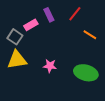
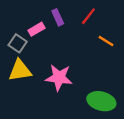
pink star: (50, 66) -> (59, 78), size x1.6
green ellipse: (86, 73) -> (101, 101), moved

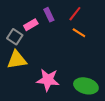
orange line: (106, 41) -> (79, 33), moved
pink star: (59, 78) -> (48, 80), moved

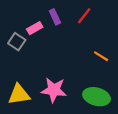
orange line: (79, 33) -> (101, 56), moved
yellow triangle: (17, 60) -> (19, 94), moved

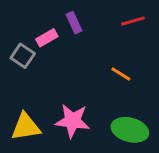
red line: (84, 16) -> (133, 21), moved, turned 36
orange line: (101, 56) -> (121, 74), moved

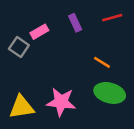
purple rectangle: (74, 23) -> (75, 23), moved
green ellipse: (130, 130) -> (110, 93), moved

